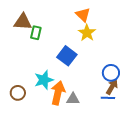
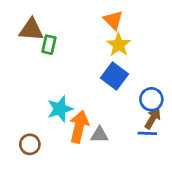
blue square: (67, 56) -> (115, 76), moved
brown circle: (18, 93) -> (30, 144), moved

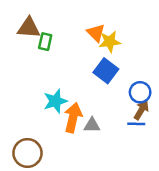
orange triangle: (113, 20) -> (96, 33), moved
yellow star: (119, 45) -> (110, 42), turned 30
brown circle: (30, 144) -> (27, 153), moved, size x1.5

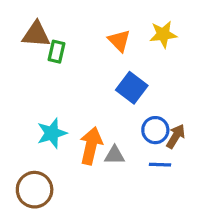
yellow star: (110, 42) -> (163, 34), moved
blue circle: (140, 92) -> (155, 130), moved
cyan star: (55, 101) -> (52, 133), moved
blue line: (136, 124) -> (160, 165), moved

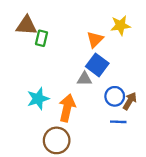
orange triangle: (119, 41) -> (95, 39), moved, turned 30
gray triangle: (115, 155) -> (84, 79), moved
brown circle: (35, 190) -> (57, 140), moved

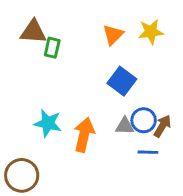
orange triangle: (95, 39) -> (113, 35), moved
gray triangle: (84, 79) -> (125, 126), moved
cyan star: (38, 99) -> (48, 123), turned 30
brown circle: (57, 140) -> (22, 175), moved

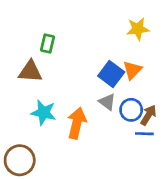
brown triangle: (33, 32) -> (30, 71), moved
orange triangle: (113, 35) -> (132, 70), moved
gray triangle: (125, 126) -> (107, 102), moved, turned 36
blue line: (148, 152) -> (144, 134), moved

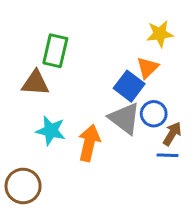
green rectangle: (48, 44) -> (55, 51), size x1.5
orange triangle: (132, 70) -> (148, 68), moved
gray triangle: (107, 102) -> (125, 118), size x1.6
blue circle: (131, 110) -> (154, 114), moved

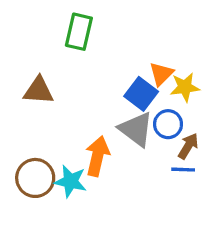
yellow star: (160, 34) -> (185, 87), moved
green rectangle: (55, 51) -> (79, 32), moved
cyan star: (51, 131) -> (71, 181), moved
brown circle: (23, 186) -> (35, 178), moved

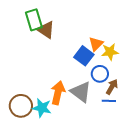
green rectangle: (79, 32) -> (34, 20), moved, turned -30
brown triangle: (39, 91) -> (46, 30), moved, turned 30
gray triangle: (136, 129) -> (81, 92), moved

